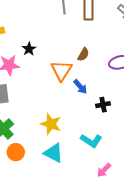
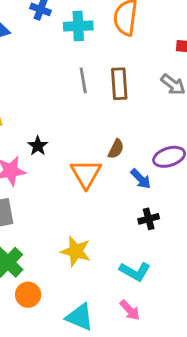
blue arrow: (80, 87) -> (141, 179), moved
cyan triangle: (53, 153) -> (80, 317), moved
pink arrow: (104, 170) -> (130, 310), moved, turned -84

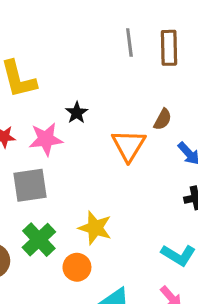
yellow star: (76, 251) -> (95, 228), moved
orange circle: (28, 295) -> (77, 267), moved

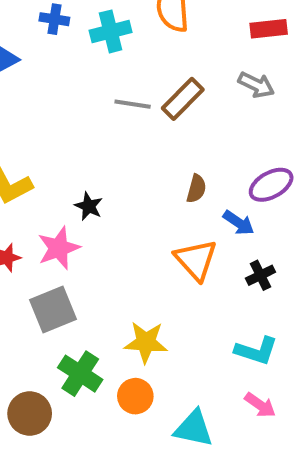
gray line: (129, 43) -> (133, 104), turned -60
brown rectangle: (169, 48) -> (183, 99), turned 60
orange triangle: (129, 145) -> (196, 260), moved

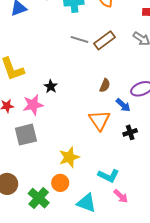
yellow star: (146, 342) -> (69, 157), turned -30
cyan L-shape: (256, 351) -> (109, 176), moved
green cross: (80, 374) -> (39, 198), moved

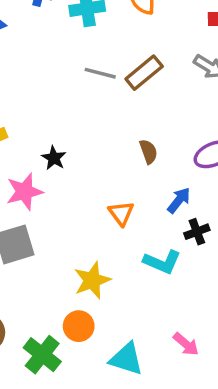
brown semicircle: (105, 85) -> (149, 152), turned -40
blue arrow: (123, 105) -> (179, 200), moved, turned -91
orange triangle: (100, 120) -> (121, 213), moved, size x0.7
cyan L-shape: (109, 176) -> (162, 262), moved

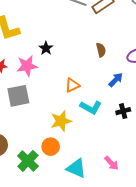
orange triangle: (121, 213) -> (72, 85), moved, turned 35
black cross: (197, 232) -> (123, 111), moved
cyan L-shape: (162, 262) -> (91, 107), moved

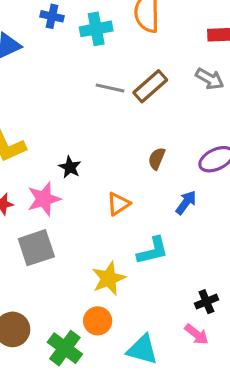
brown semicircle: (101, 50) -> (157, 159), turned -136
orange triangle: (72, 85) -> (118, 204), moved
cyan L-shape: (91, 107) -> (153, 251), turned -35
black cross: (123, 111) -> (206, 302), moved

